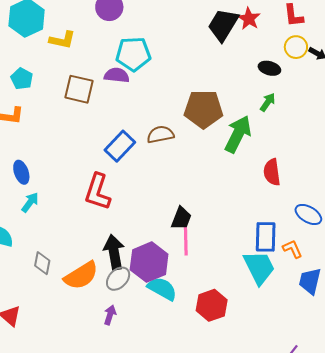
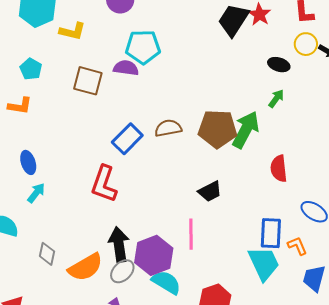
brown pentagon: (203, 109) -> (218, 129), moved
black trapezoid: (181, 218) -> (210, 191), moved, turned 40

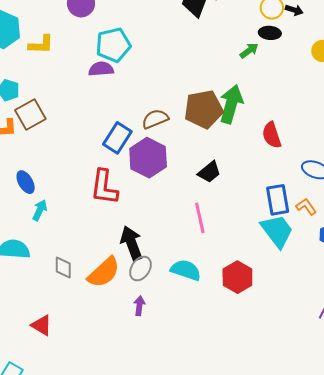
black ellipse: (279, 65) -> (270, 33), moved
brown square: (88, 81) -> (30, 115), moved, turned -32
green arrow: (276, 99) -> (249, 51), moved, turned 30
purple hexagon: (154, 255) -> (148, 158), moved

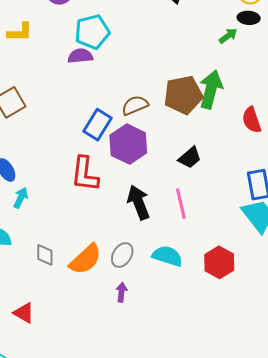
black arrow: (132, 243) -> (139, 202), moved

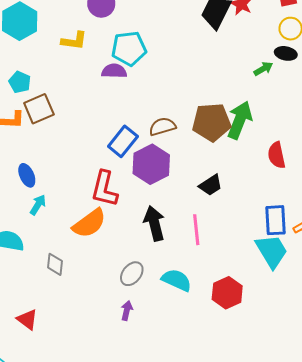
yellow L-shape: (20, 32) -> (74, 41), moved
orange semicircle: (85, 259) -> (89, 223), moved

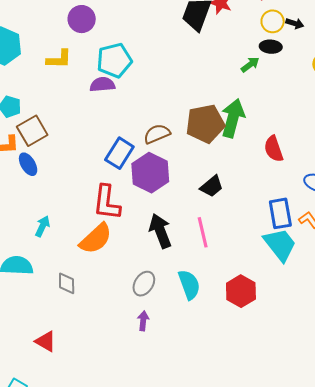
blue ellipse: (27, 175) -> (28, 164), moved
cyan semicircle: (177, 280) -> (189, 285), turned 52

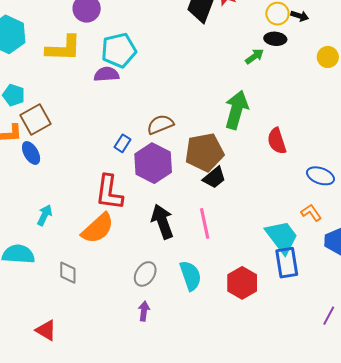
yellow L-shape: (59, 59) -> (63, 48), size x1.4
brown pentagon: (205, 124) -> (204, 152), moved
blue rectangle: (119, 153) -> (123, 143), size x0.6
blue rectangle: (280, 213) -> (287, 263), moved

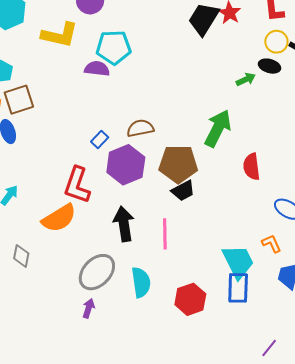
gray ellipse: (145, 274) -> (97, 272), size x1.5

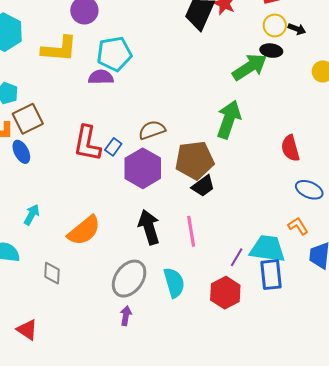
green arrow: (246, 79) -> (250, 67), size x1.8
red semicircle: (251, 167) -> (290, 148), moved
red L-shape: (77, 185) -> (87, 143), moved
cyan trapezoid: (238, 262) -> (267, 249), turned -48
purple line: (269, 348) -> (237, 257), moved

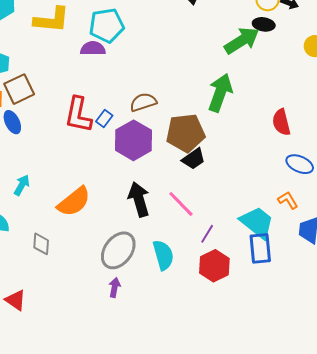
pink line: (191, 231) -> (181, 204), turned -36
cyan trapezoid: (267, 249) -> (257, 222), turned 30
purple line: (237, 257) -> (207, 234), moved

